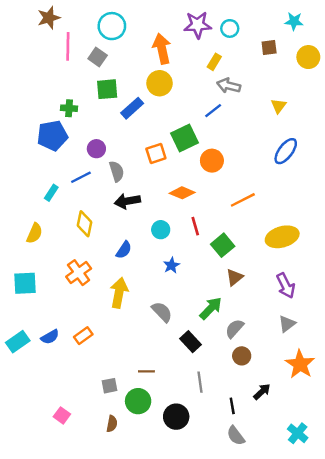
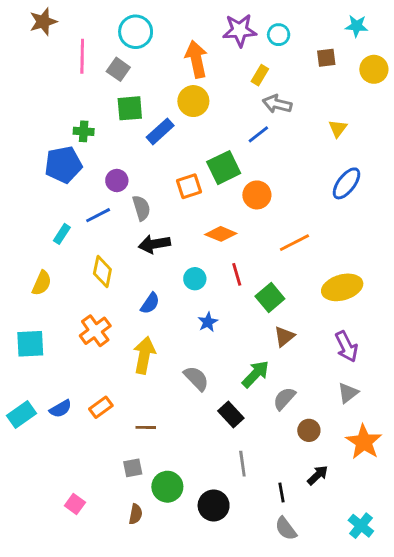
brown star: (49, 18) -> (43, 22), moved
brown circle: (242, 356) -> (309, 430), moved
brown line: (146, 371) -> (146, 427), moved

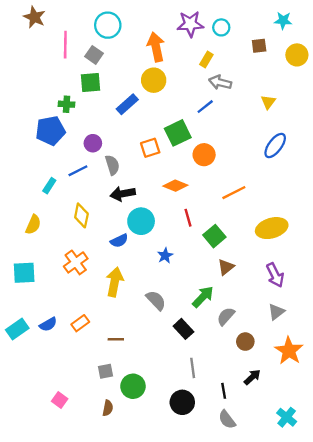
brown star: (43, 22) -> (34, 17), turned -30
green square: (130, 108) -> (91, 82), moved
cyan circle: (195, 279) -> (141, 221), moved, size x1.5
blue semicircle: (150, 303) -> (119, 241), turned 30
black circle: (214, 505) -> (182, 402), moved

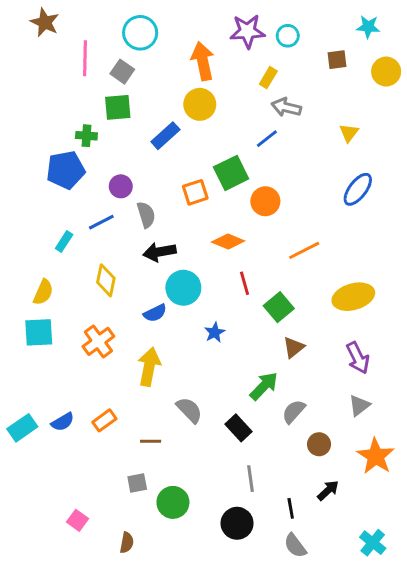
cyan square: (24, 273) -> (39, 332), moved
gray semicircle: (156, 300) -> (189, 410), moved
brown semicircle: (108, 408) -> (127, 543), moved

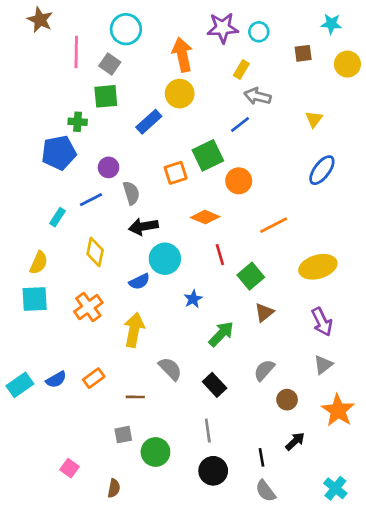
green arrow: (264, 386) -> (221, 334), moved
gray line: (250, 479) -> (208, 431), moved

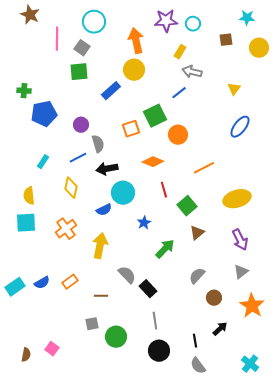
green cross: (78, 122) -> (24, 91), moved
blue line: (91, 200) -> (78, 158), moved
yellow semicircle: (39, 263) -> (29, 196), turned 150
black rectangle: (215, 385) -> (148, 289), moved
brown semicircle: (114, 488) -> (26, 355), moved

